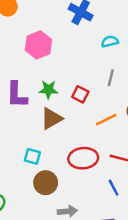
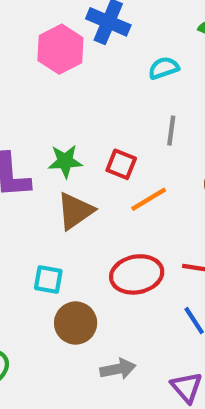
pink hexagon: (38, 45) -> (60, 49), moved
orange line: (106, 120) -> (149, 199), moved

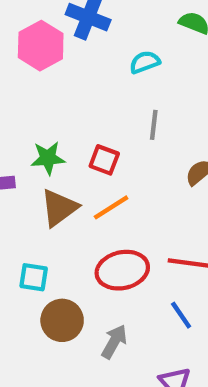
orange line: (149, 199) -> (111, 207), moved
gray arrow: (118, 369) -> (114, 342), moved, turned -48

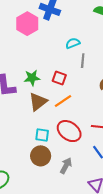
cyan semicircle: (145, 62) -> (73, 43), moved
red ellipse: (122, 270) -> (69, 131), turned 50
cyan square: (34, 277) -> (42, 135), moved

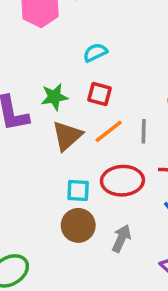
cyan semicircle: (73, 43) -> (95, 53), moved
gray line: (83, 61) -> (144, 131), moved
red ellipse: (69, 131) -> (122, 181), turned -35

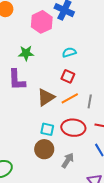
green star: (54, 97) -> (26, 53), moved

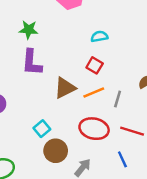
green star: (26, 53) -> (29, 30), moved
cyan square: (47, 129) -> (42, 129), moved, turned 32

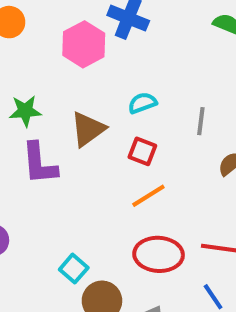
brown triangle: (65, 88) -> (88, 129), moved
gray line: (118, 99) -> (201, 121), moved

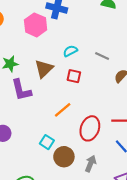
gray line: (201, 121) -> (102, 56), turned -64
orange line: (148, 196) -> (63, 110), moved
red ellipse: (159, 254) -> (90, 128), turned -65

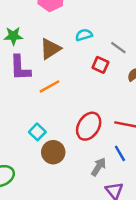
red square: (74, 76) -> (100, 65), moved
orange line: (63, 110) -> (49, 86), moved
gray arrow: (91, 164) -> (99, 167), moved

